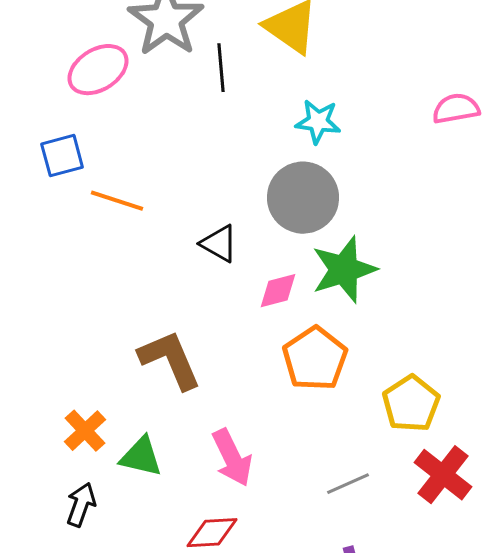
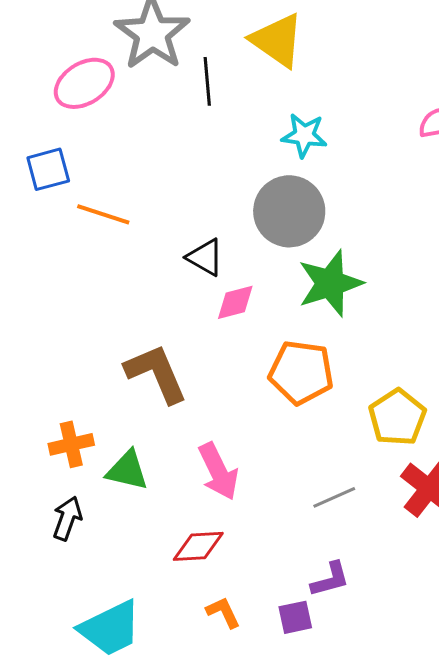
pink diamond: (278, 291) -> (235, 302), moved
orange pentagon: (315, 359) -> (301, 372), turned -30
orange cross: (85, 431) -> (71, 444), turned 30

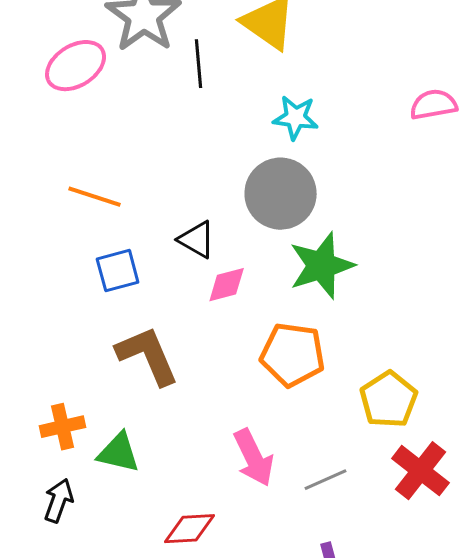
blue square: (48, 169) -> (118, 271), moved
pink arrow: (218, 471) -> (254, 458), moved

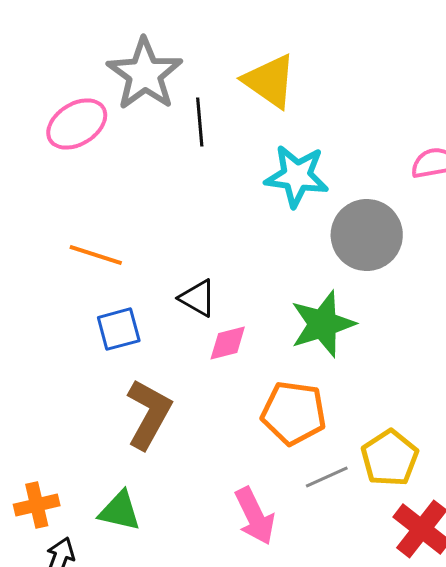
cyan star: (296, 118) -> (297, 176), size x1.4
gray circle: (281, 194) -> (367, 235), moved
brown L-shape: (148, 356) -> (149, 414), turned 52
orange cross: (63, 427) -> (37, 505), moved
gray line: (326, 480) -> (327, 477), moved

